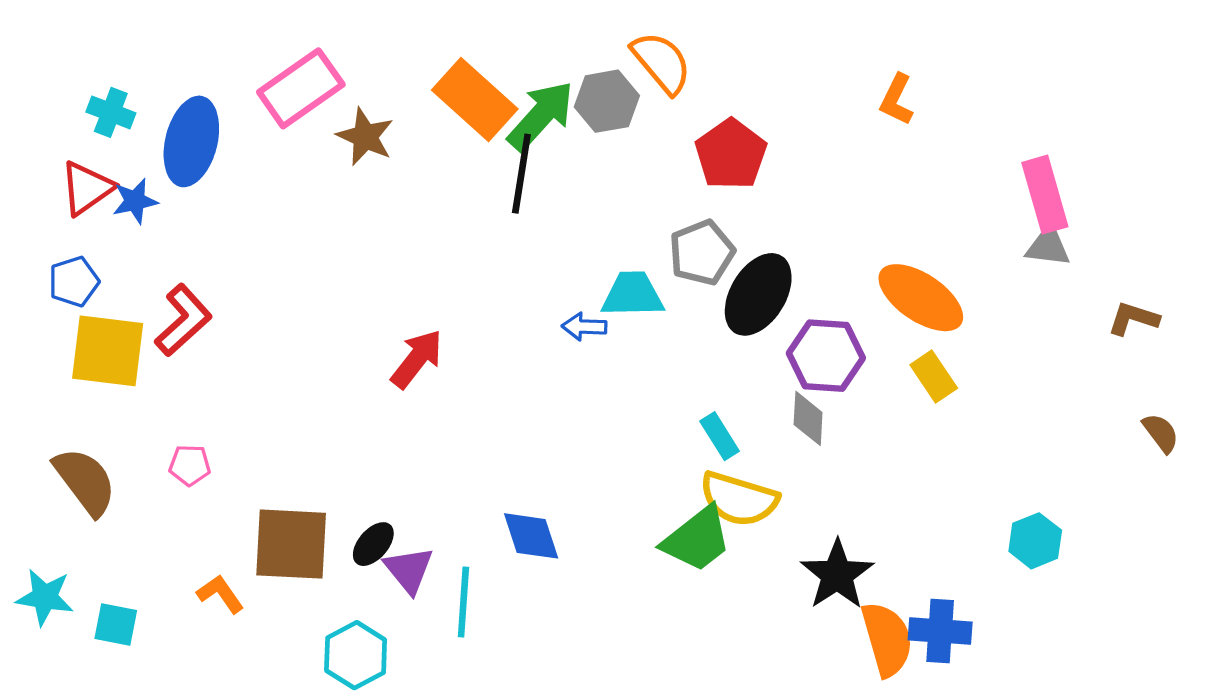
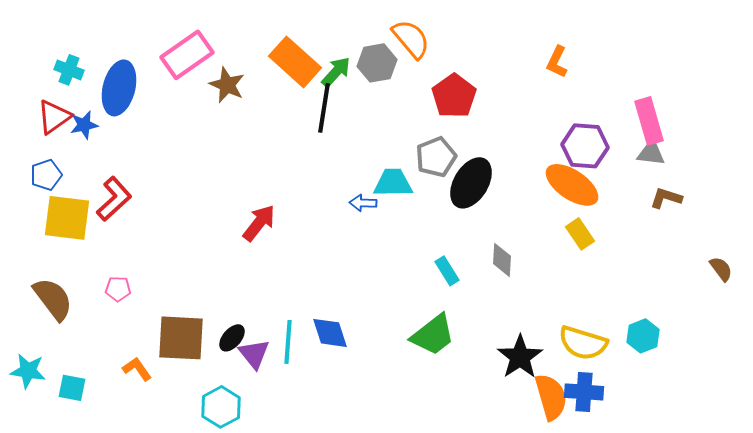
green arrow: (541, 116) -> (336, 72), size x0.7
brown L-shape: (1133, 319) -> (666, 198), moved
purple hexagon: (826, 356) -> (585, 146), moved
yellow semicircle: (739, 499) -> (583, 343), moved
cyan line: (463, 602) -> (288, 342), moved

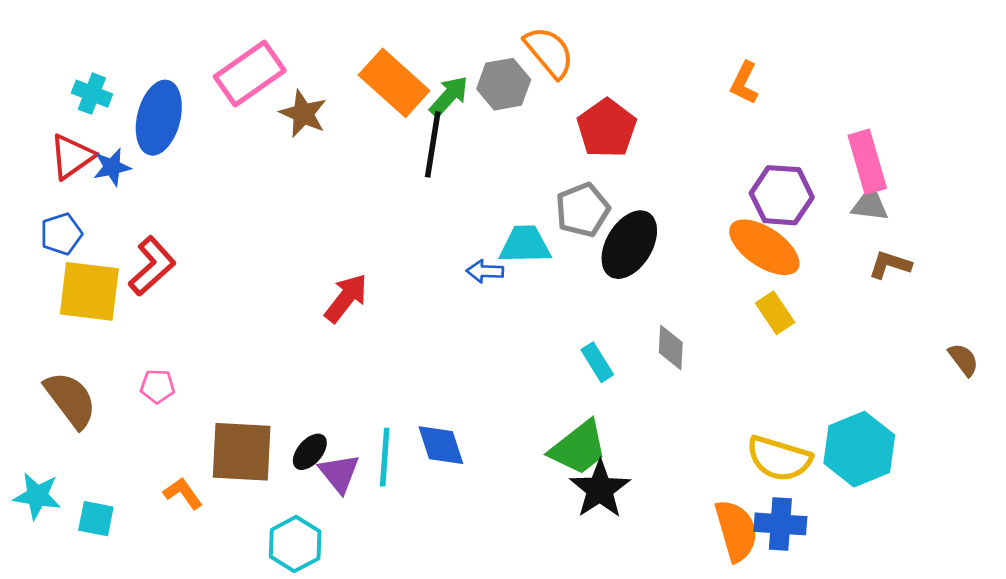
cyan hexagon: (643, 336) -> (859, 449), size x1.6
black star: (520, 357) -> (600, 489), moved

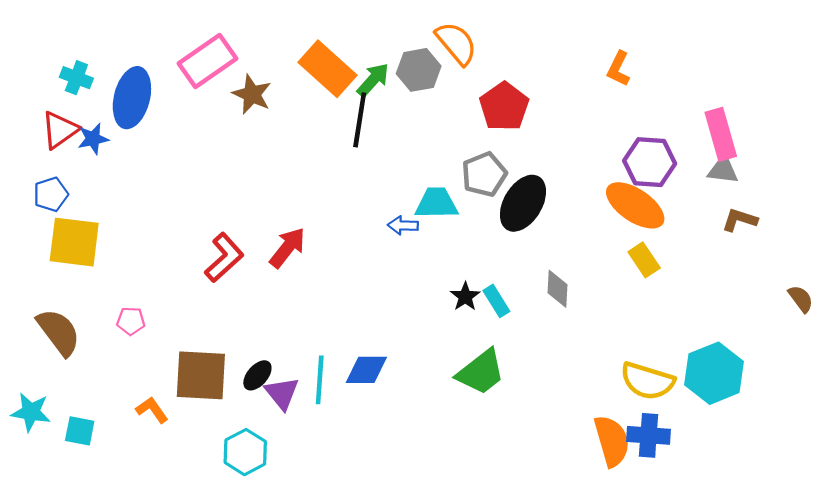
red L-shape: (152, 266) -> (224, 258), moved
blue diamond: (441, 445) -> (366, 370), turned -72
black star: (600, 489) -> (465, 297), moved, size x0.6

